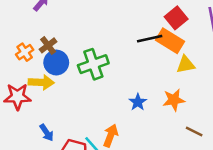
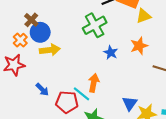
orange cross: (25, 52) -> (20, 40), moved
green cross: (93, 64) -> (95, 25), moved
yellow arrow: (41, 82) -> (50, 50), moved

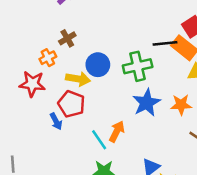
blue circle: (40, 32) -> (98, 65), moved
blue star: (111, 53) -> (146, 103), size x1.6
red pentagon: (67, 102) -> (71, 104), moved

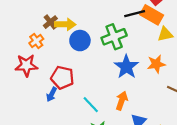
yellow arrow: (78, 79) -> (65, 24), moved
blue arrow: (56, 121) -> (52, 94), turned 64
orange arrow: (117, 131) -> (122, 101), moved

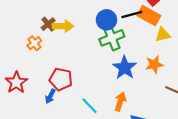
blue circle: (80, 41) -> (106, 20), moved
red star: (26, 65) -> (16, 82), moved, turned -30

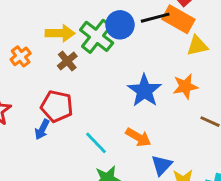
brown cross: (48, 24) -> (67, 61), moved
green cross: (112, 38) -> (97, 36), moved, turned -30
orange arrow: (120, 102) -> (138, 137), turned 102

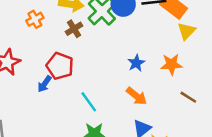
yellow triangle: (197, 46) -> (186, 31), turned -42
blue star: (144, 91) -> (136, 63), size x0.6
orange arrow: (138, 137) -> (137, 96), moved

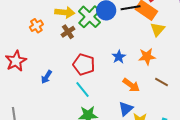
red pentagon: (60, 66) -> (84, 64), moved
orange arrow: (137, 96) -> (131, 85), moved

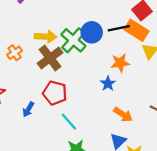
brown cross: (68, 32) -> (50, 58), size x1.6
orange star: (147, 57) -> (120, 63), moved
red pentagon: (84, 64) -> (55, 93), moved

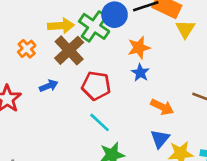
orange star: (120, 63) -> (139, 48), moved
red pentagon: (55, 93) -> (96, 86), moved
blue arrow: (28, 109) -> (49, 86), moved, turned -136

